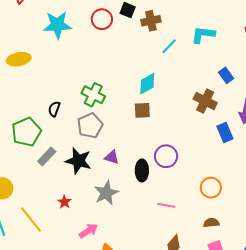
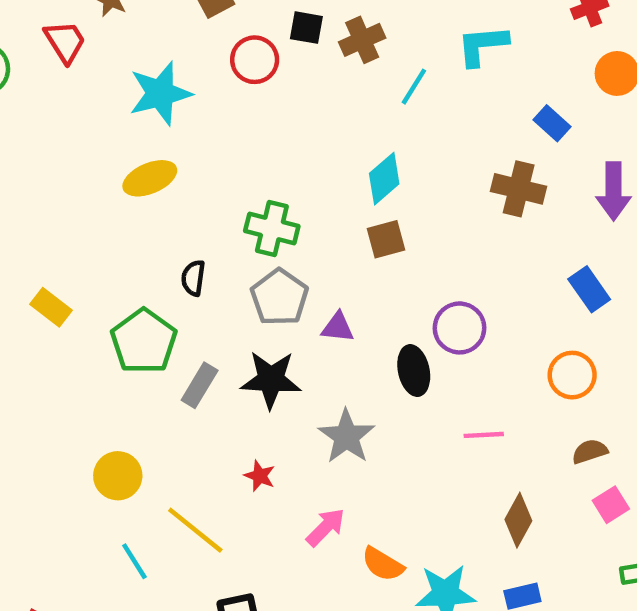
yellow ellipse: (19, 59) -> (150, 178), moved
blue rectangle: (225, 132) -> (589, 289), moved
purple triangle: (112, 157) -> (338, 327), moved

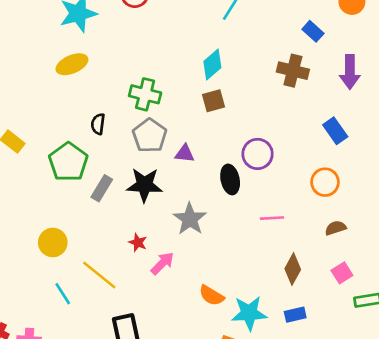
pink square: (611, 505) -> (342, 273), moved
pink arrow: (326, 527) -> (162, 263), moved

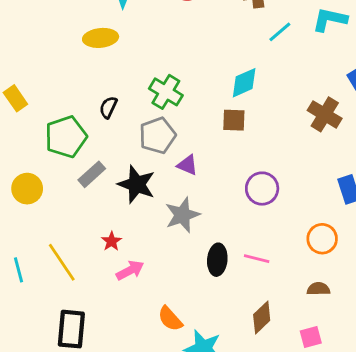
black ellipse: (230, 179) -> (217, 260), moved
gray star: (190, 219) -> (182, 215), moved
yellow circle: (53, 242) -> (27, 189), moved

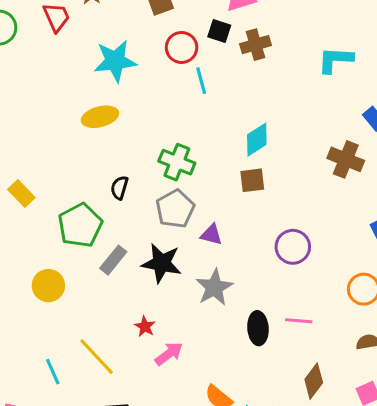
cyan line: (280, 32) -> (201, 81), moved, turned -55

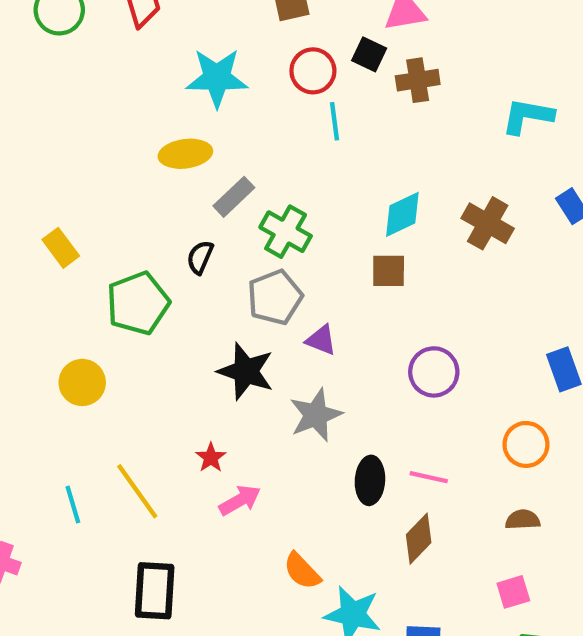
brown cross: (346, 159) -> (488, 223), moved
gray rectangle: (113, 260) -> (234, 197), moved
brown diamond: (314, 381) -> (419, 539), moved

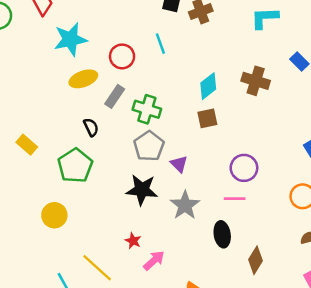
red circle: (313, 71) -> (122, 56), moved
cyan star: (217, 78) -> (70, 39), moved
black semicircle: (200, 257) -> (91, 127), moved, turned 144
purple triangle: (321, 340) -> (179, 164), turned 36
pink line: (429, 477) -> (235, 199), moved

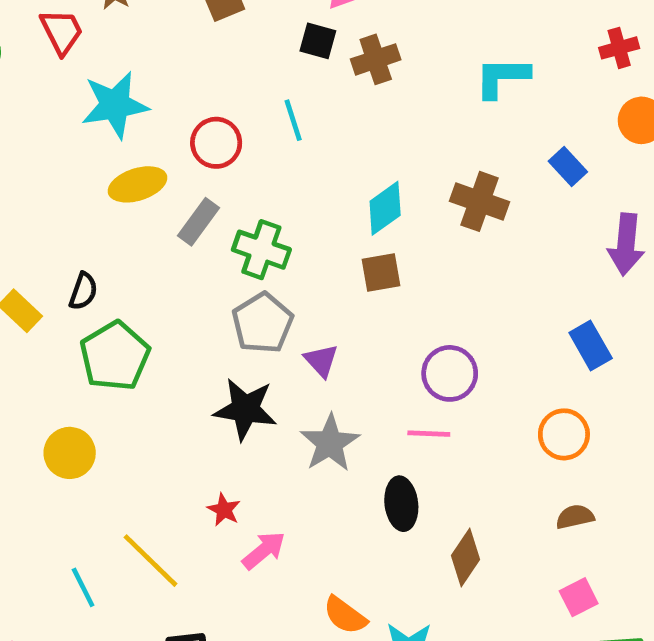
black semicircle: (91, 127) -> (83, 291), moved, turned 42

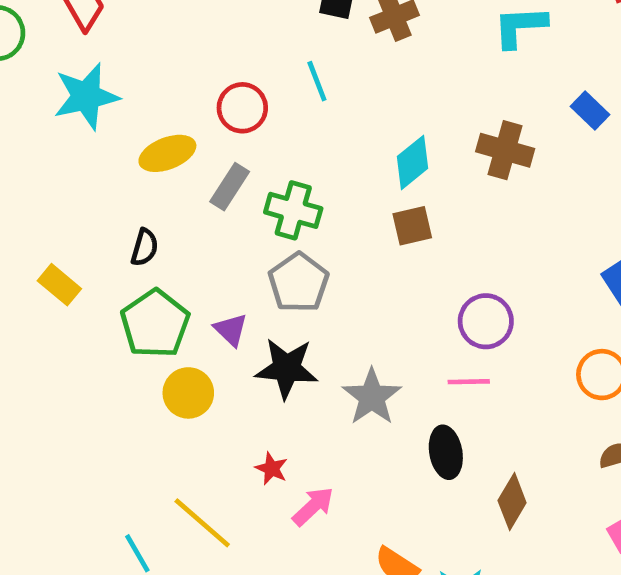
cyan star: (115, 105) -> (86, 96), moved
black semicircle: (83, 291) -> (145, 247), moved
purple triangle: (321, 361) -> (231, 330), moved
yellow circle: (70, 453) -> (188, 393), moved

